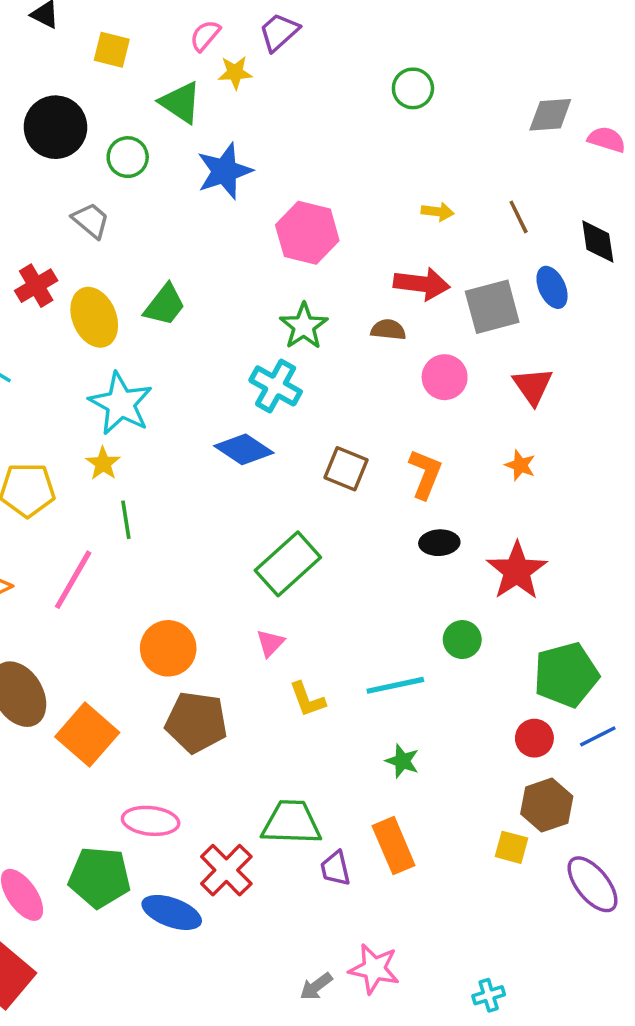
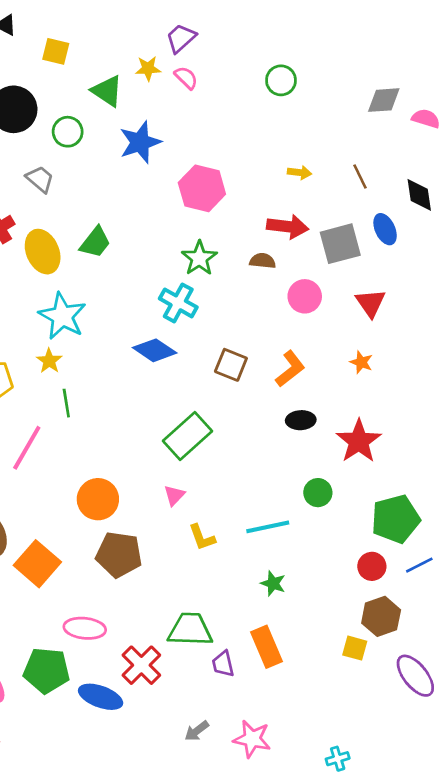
pink semicircle: (205, 36) -> (186, 78), moved, turned 95
orange L-shape: (425, 474) -> (290, 369), turned 30
gray arrow: (316, 986) -> (197, 731), moved

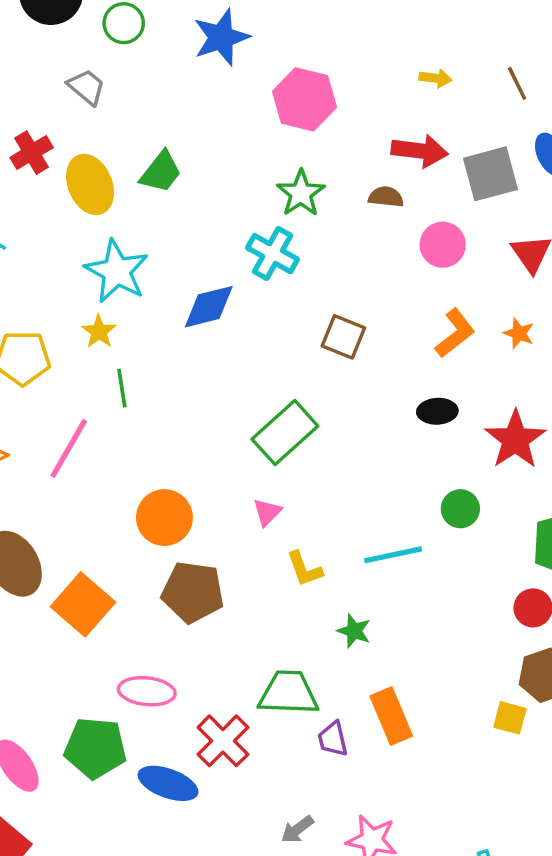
blue diamond: (155, 350) -> (209, 307), moved, turned -48
orange L-shape: (290, 369) -> (455, 333), moved
green star: (273, 583) -> (354, 631), moved

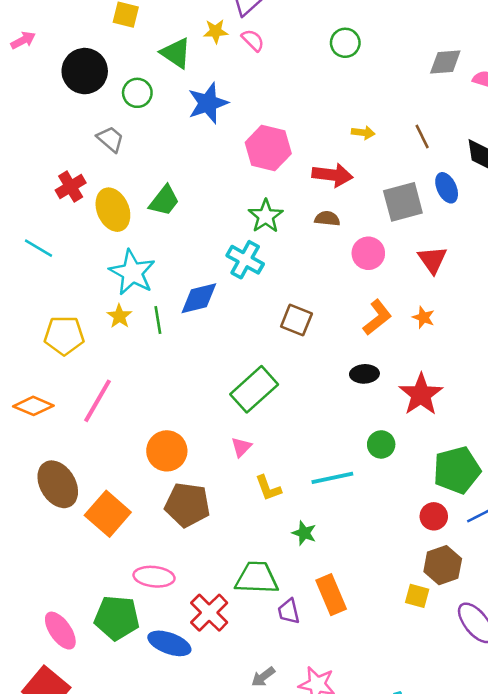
red arrow: (420, 151) -> (332, 175), moved
green line: (122, 388) -> (158, 320), moved

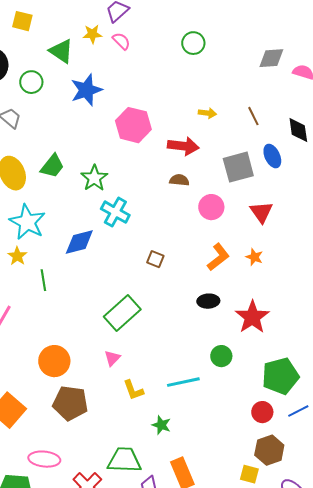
green star: (266, 216) -> (94, 178), moved
green line: (158, 320) -> (43, 280), moved
brown square: (296, 320) -> (155, 259), size x0.7

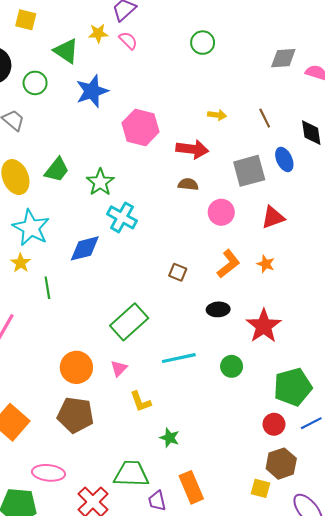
red triangle: (261, 212) -> (273, 217), turned 45
brown square: (155, 259) -> (178, 272), moved
orange circle: (54, 361) -> (76, 367), moved
cyan line: (183, 382) -> (179, 358), moved

